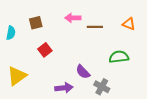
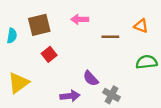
brown square: (36, 23) -> (39, 25), size x1.5
brown line: (95, 27) -> (110, 37), moved
green semicircle: (119, 57) -> (147, 62), moved

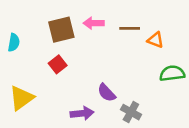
brown square: (39, 25) -> (61, 30), moved
orange triangle: (141, 26) -> (155, 40), moved
brown line: (110, 37) -> (130, 28), moved

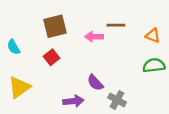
pink arrow: (94, 23) -> (94, 37), moved
orange triangle: (155, 40) -> (153, 35), moved
cyan semicircle: (14, 43) -> (14, 47), moved, turned 140

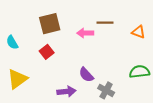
green semicircle: (154, 65) -> (139, 72), moved

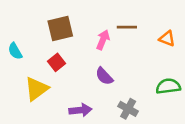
pink arrow: (85, 33) -> (103, 40), turned 112
purple semicircle: (86, 75) -> (104, 76), moved
yellow triangle: (17, 79) -> (36, 89), moved

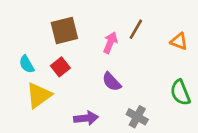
brown line: (127, 27) -> (136, 29), turned -60
cyan semicircle: (15, 51) -> (27, 64), moved
green semicircle: (168, 86) -> (180, 93), turned -105

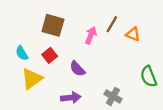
brown square: (64, 31) -> (53, 25), turned 30
orange triangle: (179, 41) -> (133, 34), moved
purple semicircle: (112, 82) -> (77, 69), moved

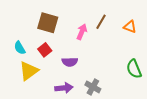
orange triangle: (133, 34) -> (130, 27), moved
purple semicircle: (77, 69) -> (70, 62), turned -49
gray cross: (113, 96) -> (93, 87), moved

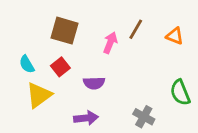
gray cross: (93, 87) -> (144, 117), moved

